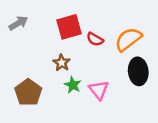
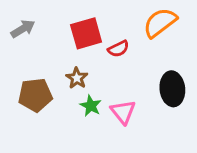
red semicircle: (95, 39) -> (118, 49), turned -56
orange semicircle: (128, 39) -> (160, 23), moved
brown pentagon: (28, 92) -> (35, 95), moved, turned 30

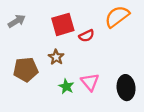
black ellipse: (172, 89) -> (126, 88), moved
green star: (91, 106) -> (66, 86), moved

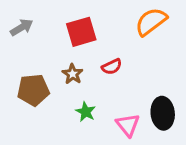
red semicircle: (87, 36) -> (112, 67), moved
pink triangle: (90, 82) -> (128, 125), moved

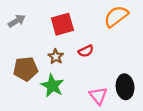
green star: (86, 112) -> (52, 86), moved, size x1.5

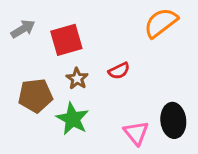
red square: (62, 24) -> (66, 40), moved

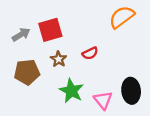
gray arrow: (23, 29) -> (21, 35), moved
green star: (73, 119) -> (71, 91), moved

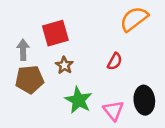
gray arrow: (21, 35) -> (23, 50), moved, turned -60
red semicircle: (90, 53) -> (115, 61), moved, turned -35

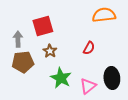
orange semicircle: (134, 19) -> (104, 15), turned 30
pink triangle: (113, 110) -> (88, 86), turned 30

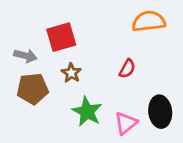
gray arrow: (18, 39) -> (25, 56), turned 105

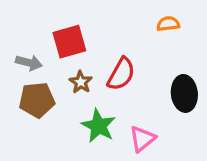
orange semicircle: (149, 21) -> (168, 24), size x0.6
red semicircle: (127, 69) -> (121, 74), moved, size x1.5
black ellipse: (160, 112) -> (184, 93), moved

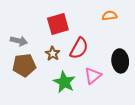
red square: (69, 42) -> (58, 24), moved
pink triangle: (142, 139) -> (93, 76), moved

